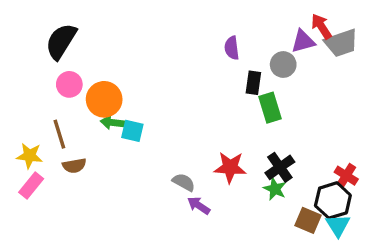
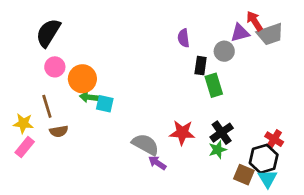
gray semicircle: (184, 182) -> (145, 144), size x1.5
green star: (275, 189) -> (218, 150), turned 30

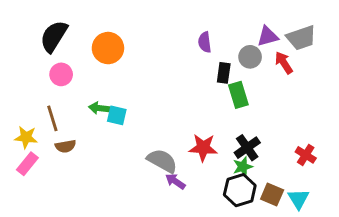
red arrow: (254, 21) -> (284, 63), moved
orange circle: (82, 79) -> (108, 48), moved
black hexagon: (264, 159) -> (240, 190), moved

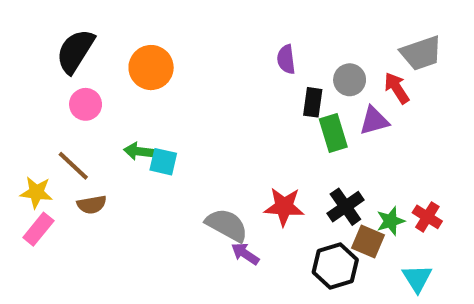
purple triangle: (268, 36) -> (374, 121), moved
brown line: (52, 118) -> (73, 166), turned -30
green star: (243, 167) -> (391, 221), moved
brown square: (272, 195) -> (368, 241), moved

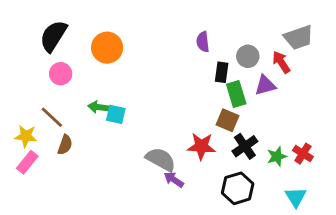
brown semicircle: (92, 205) -> (65, 145), turned -60
brown square: (368, 241) -> (227, 120), moved

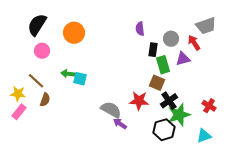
green star: (277, 156) -> (179, 115), moved, size x1.6
cyan triangle: (296, 197) -> (204, 136), turned 42

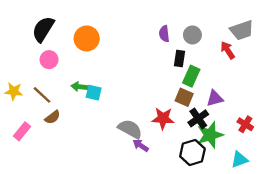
gray circle: (171, 39) -> (192, 35), moved
purple triangle: (183, 59) -> (215, 98), moved
green rectangle: (163, 65) -> (191, 76), turned 42
yellow star: (18, 94) -> (14, 91), moved
brown semicircle: (45, 100) -> (53, 117), turned 32

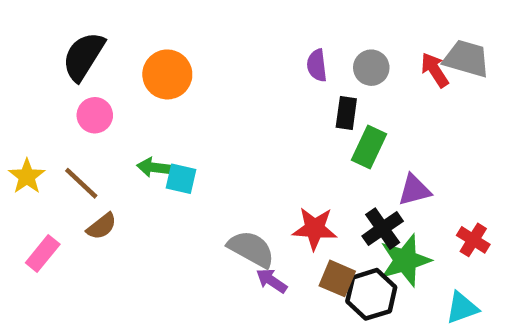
gray trapezoid: (242, 30) -> (466, 59), turned -145
red arrow: (228, 50) -> (435, 70), moved
yellow star: (14, 91) -> (27, 176), turned 30
brown square: (184, 97) -> (337, 278), moved

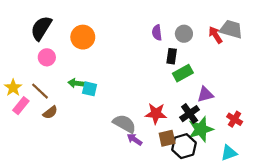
green rectangle: (369, 147) -> (183, 73), turned 36
pink rectangle: (43, 253) -> (21, 106), moved
brown square: (337, 278) -> (167, 138), turned -36

